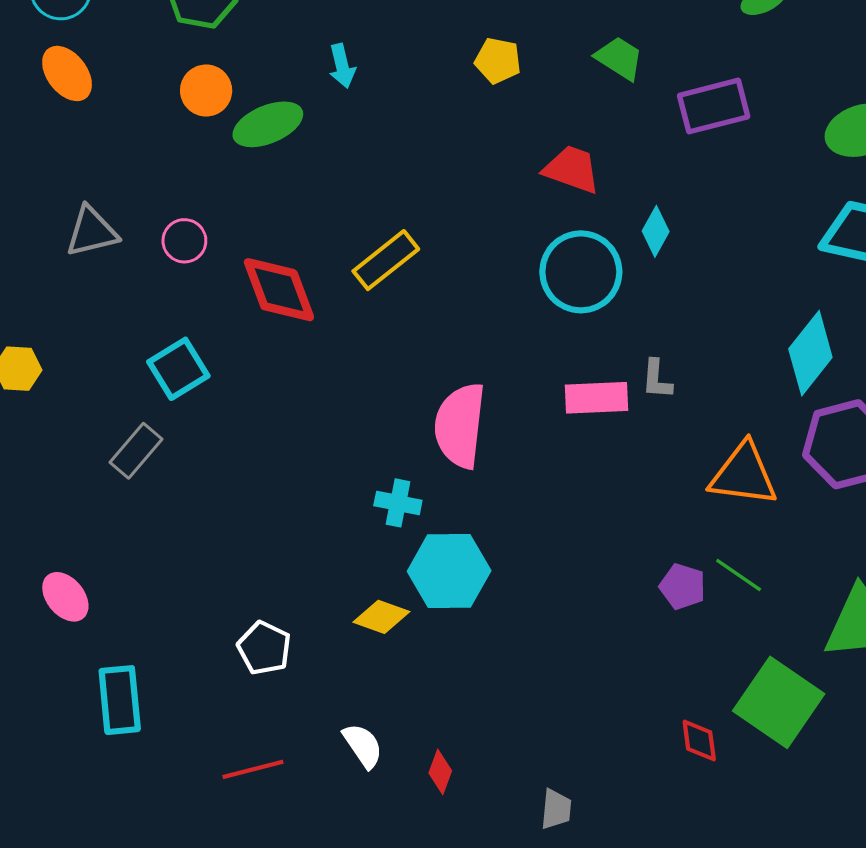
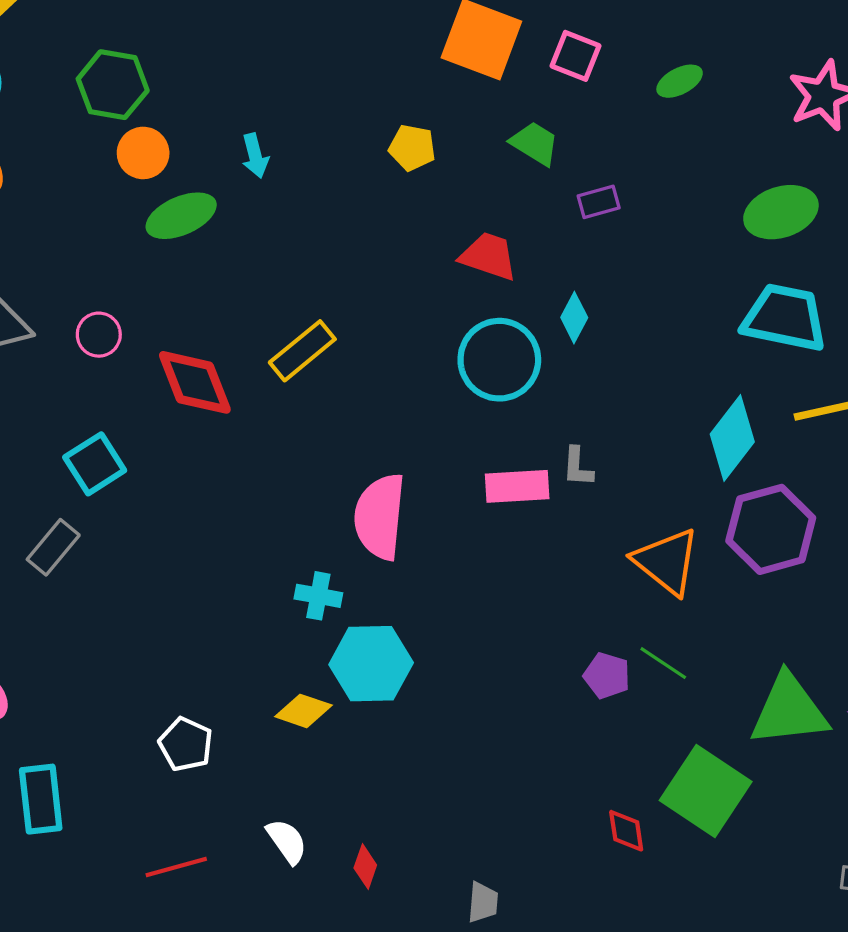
orange circle: (206, 91) -> (143, 153), moved
purple rectangle: (714, 106) -> (599, 202), moved, size x0.6
orange triangle: (743, 474) -> (667, 562), turned 32

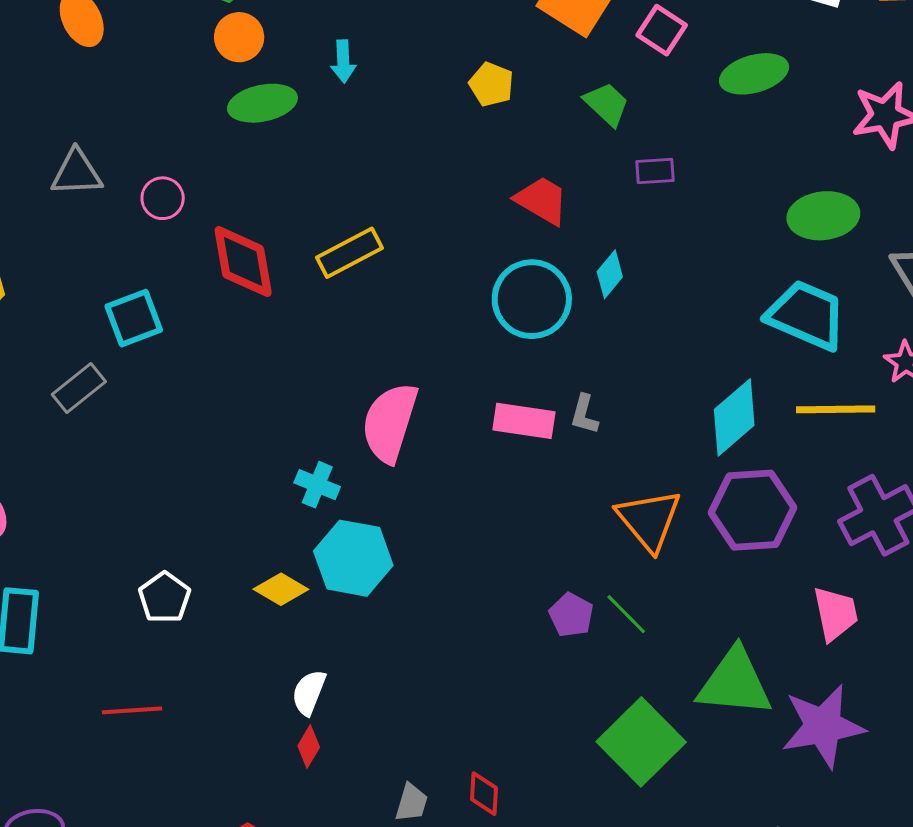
green ellipse: (680, 81) -> (754, 74), size x1.5
red diamond: (626, 831) -> (484, 794), moved
white semicircle: (287, 841) -> (309, 692), moved, turned -135

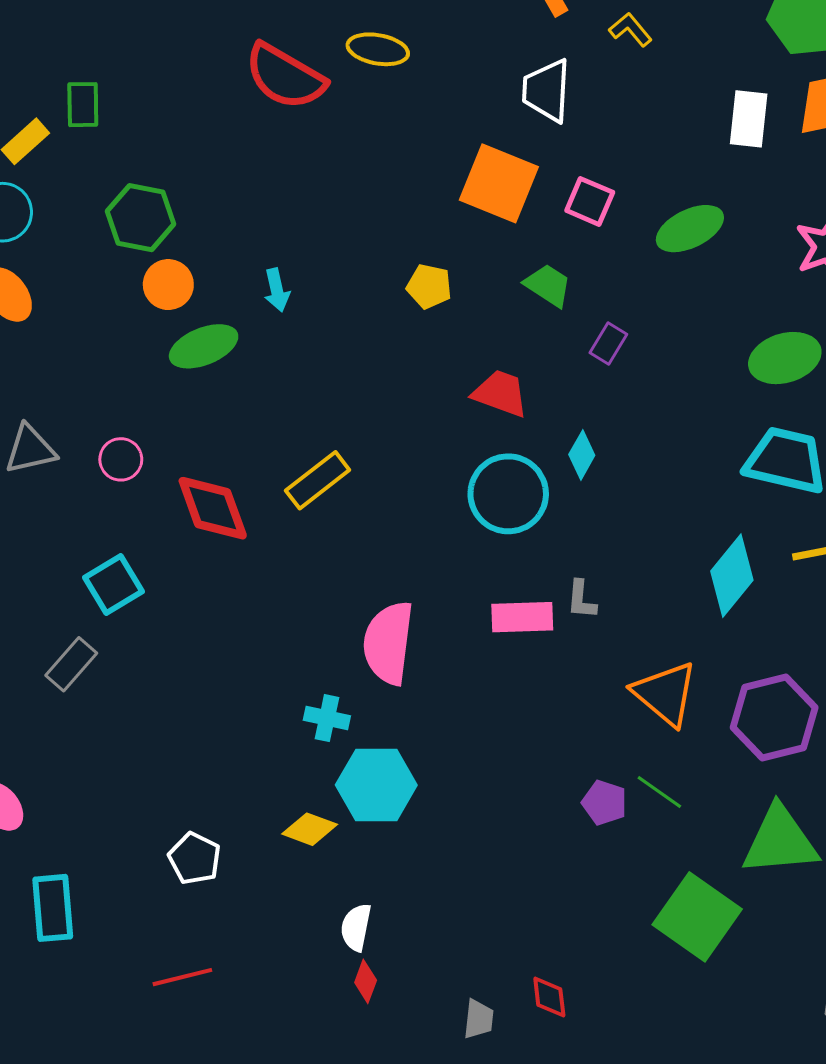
purple rectangle: (655, 171) -> (608, 344), turned -45
purple hexagon: (753, 510) -> (774, 718), moved

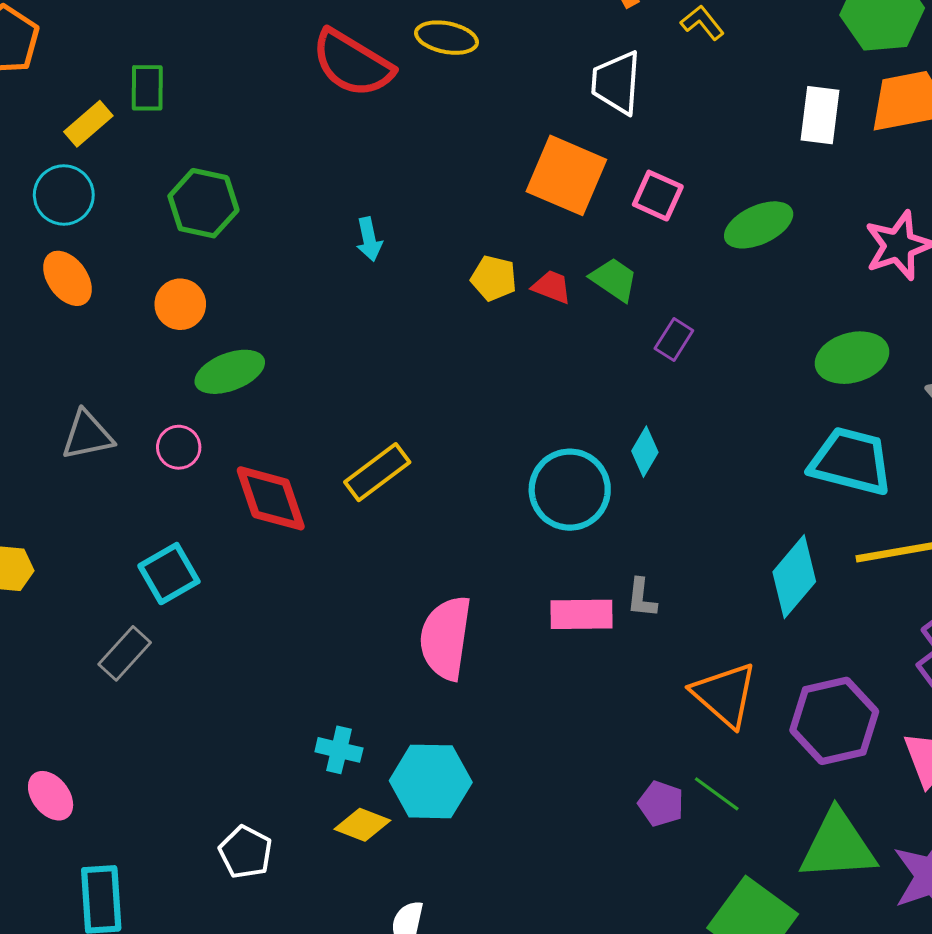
orange circle: (168, 285) -> (180, 304), moved
cyan arrow: (277, 290) -> (369, 239), moved
green ellipse: (204, 346) -> (230, 372), moved
red trapezoid: (500, 393) -> (552, 287), moved, size x0.7
cyan cross: (327, 718) -> (339, 750), moved

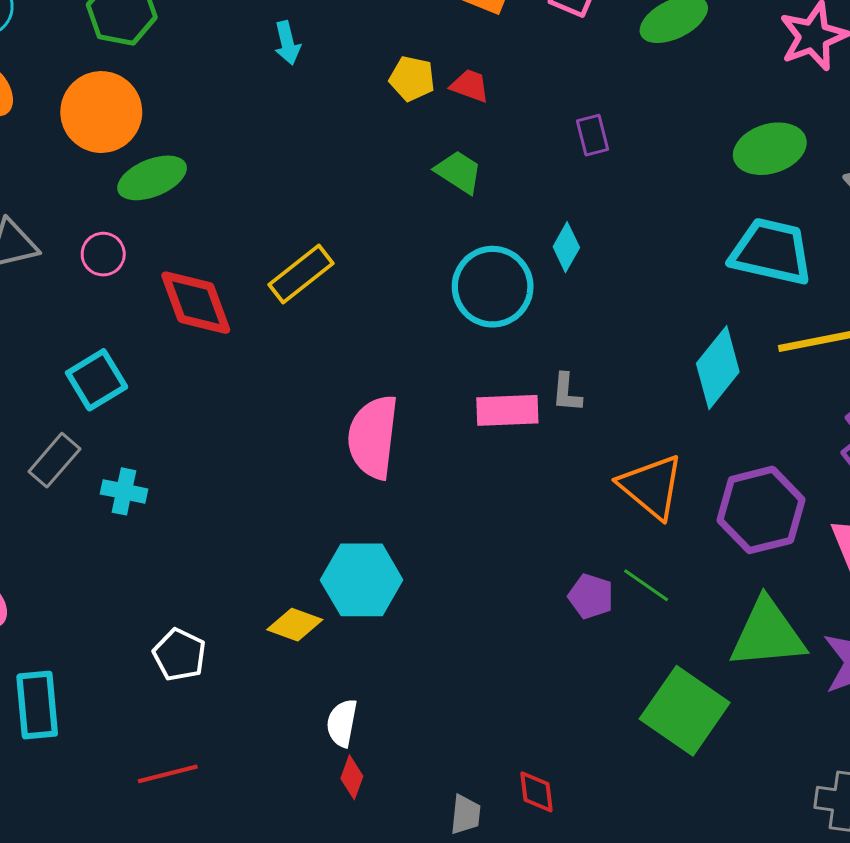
green trapezoid: (614, 279) -> (459, 172), moved
orange circle: (180, 304) -> (101, 112), size x1.6
purple rectangle: (674, 340) -> (592, 135), turned -45
cyan cross: (339, 750) -> (124, 491), moved

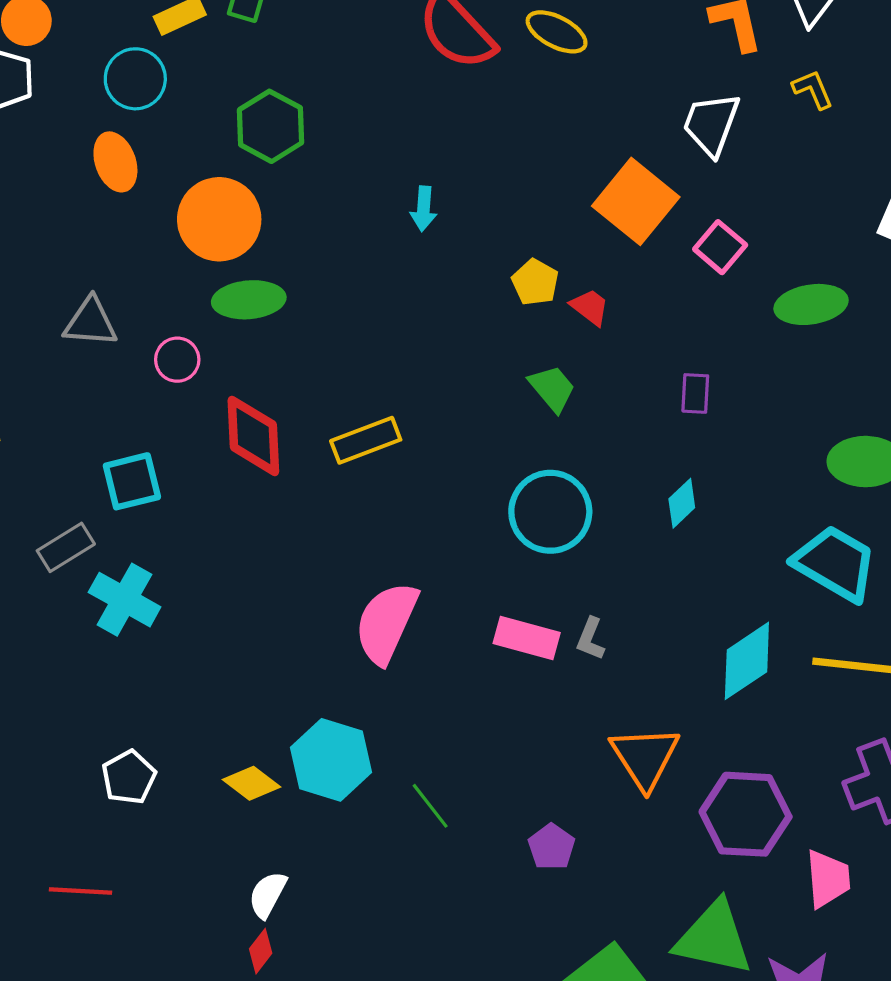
cyan diamond: (566, 247) -> (682, 503), moved
cyan cross: (124, 491) -> (125, 600), size x1.5
green line: (646, 585) -> (430, 806), moved

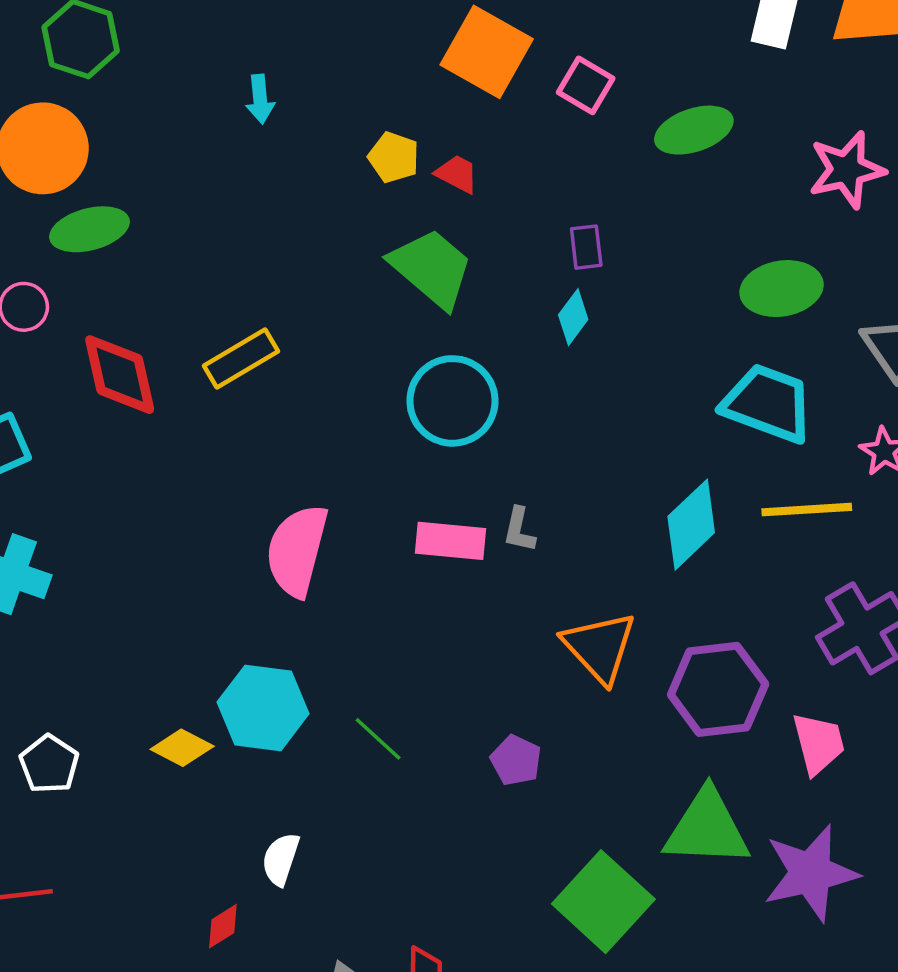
green trapezoid: (552, 388) -> (432, 268), size x1.6
cyan diamond: (682, 503) -> (573, 317), moved
white semicircle: (268, 895) -> (281, 859), moved
red diamond: (261, 951) -> (223, 926), turned 30

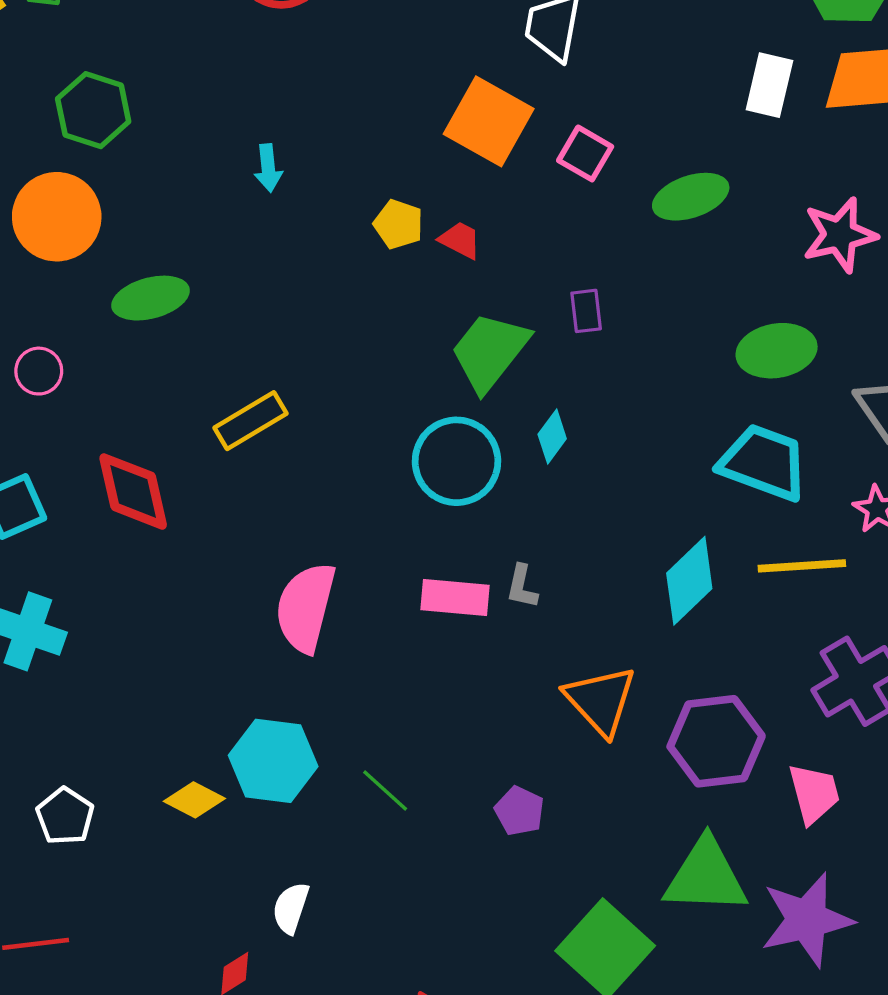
green ellipse: (89, 229) -> (151, 298), moved
green trapezoid: (432, 268) -> (490, 351), moved, turned -92
cyan diamond: (573, 317) -> (552, 436), moved
red diamond: (120, 375) -> (133, 491), moved

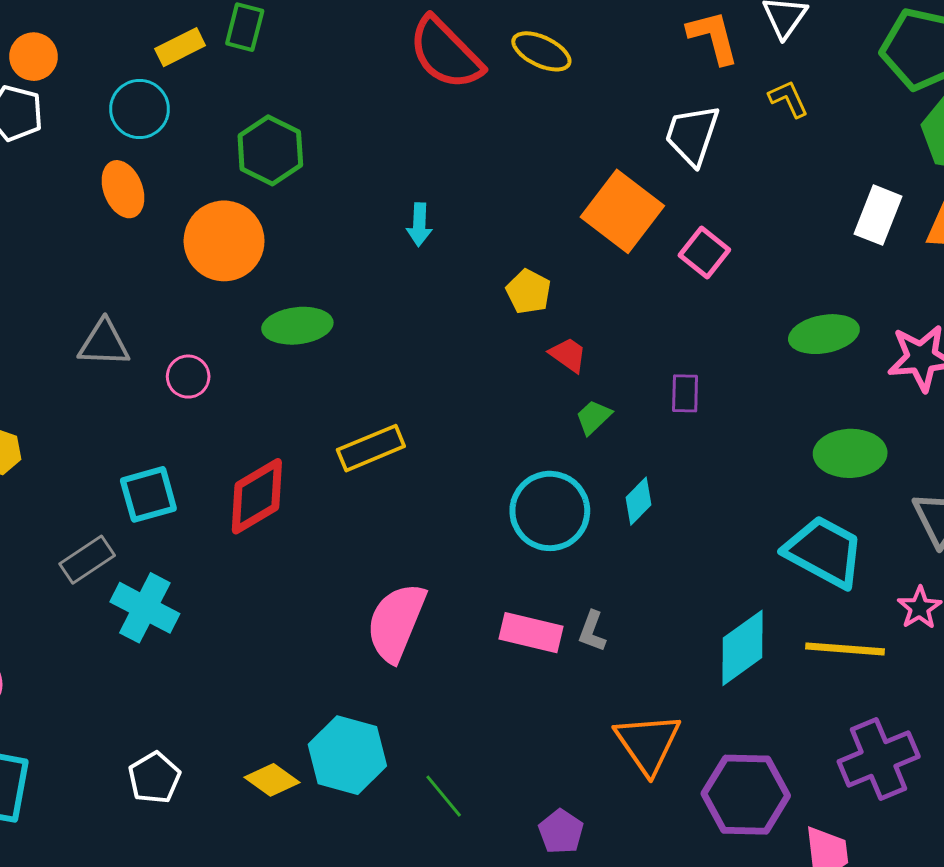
green ellipse: (691, 197) -> (824, 334), moved
red trapezoid: (460, 240) -> (568, 355), moved
green trapezoid: (490, 351) -> (594, 417), size x0.5
red diamond: (133, 491) -> (257, 496), turned 64

